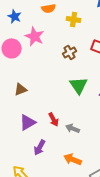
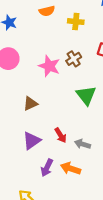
pink star: (35, 36) -> (49, 66), moved
brown triangle: (21, 89) -> (30, 103), moved
orange arrow: (73, 159) -> (71, 169), moved

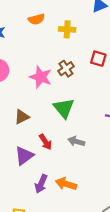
green triangle: (86, 95) -> (64, 108), moved
red arrow: (61, 135) -> (45, 142), moved
gray arrow: (83, 144) -> (76, 141), moved

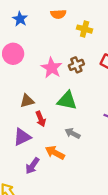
green triangle: (64, 108) -> (67, 101), turned -50
red arrow: (45, 142) -> (41, 119), moved
orange arrow: (66, 184) -> (55, 153), moved

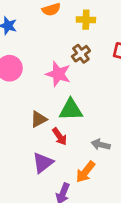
brown cross: (76, 65) -> (81, 54), moved
green triangle: (67, 101) -> (71, 110), moved
orange arrow: (55, 153) -> (85, 172), turned -66

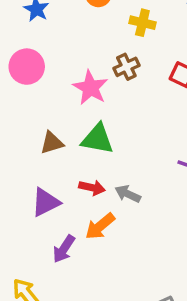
red arrow: (60, 137) -> (92, 188), moved, turned -54

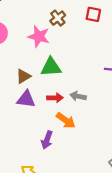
purple triangle: (46, 202) -> (26, 99), moved, turned 48
orange arrow: (100, 226) -> (66, 120), turned -90

